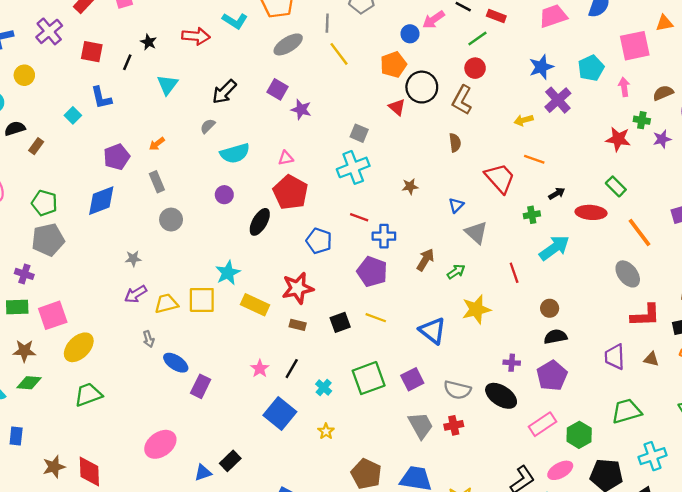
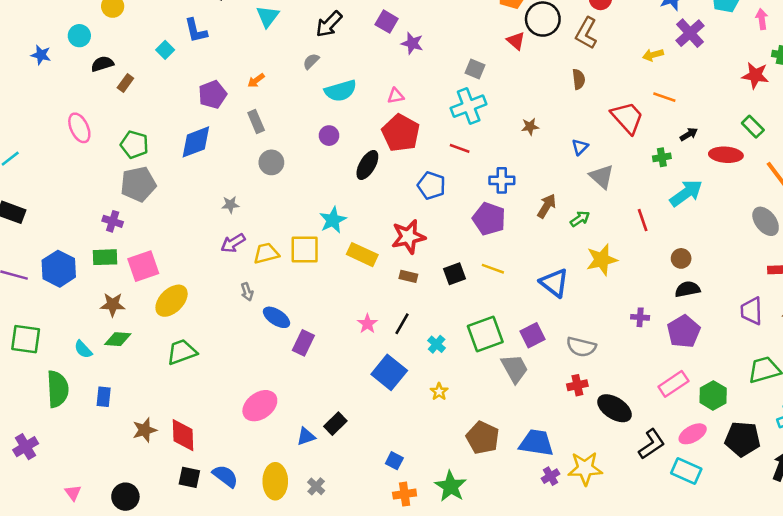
red line: (359, 217) -> (460, 148), moved
black ellipse: (501, 396) -> (615, 408), moved
gray trapezoid: (421, 425) -> (515, 369), moved

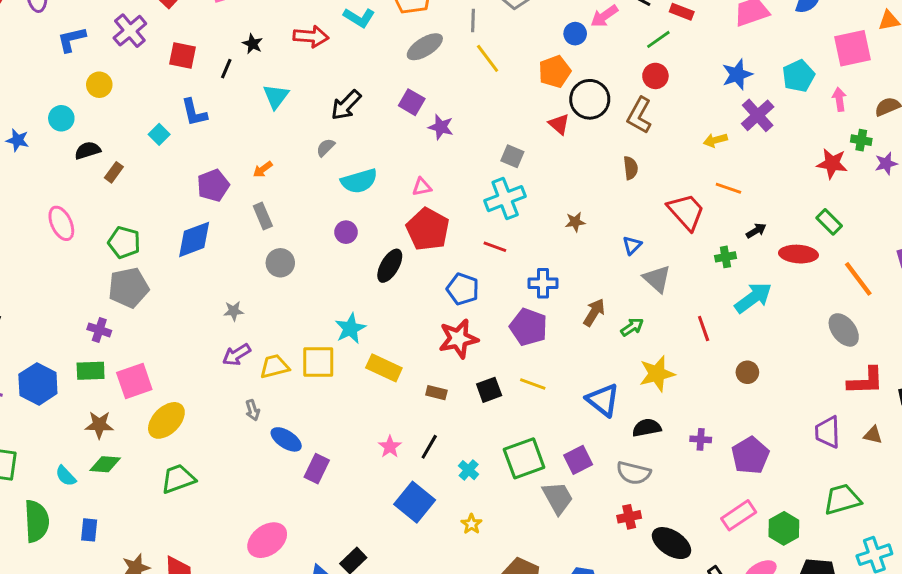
red star: (408, 237) -> (458, 339), moved
black semicircle: (687, 289) -> (647, 428), moved

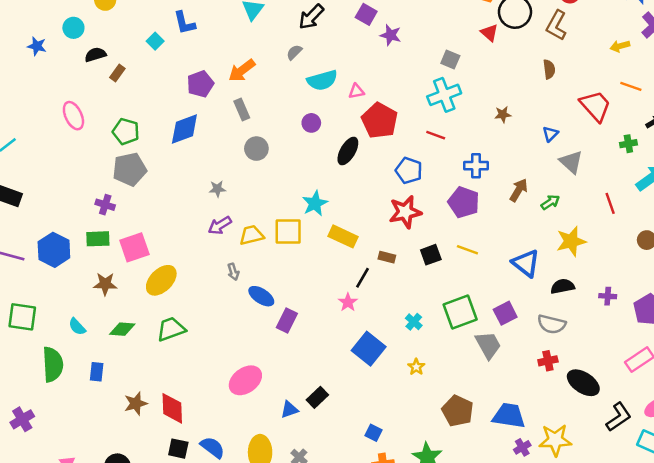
orange arrow: (263, 169) -> (242, 70), size x1.6
pink triangle: (422, 187) -> (356, 91), moved
black line: (429, 447) -> (363, 278), moved
green diamond: (105, 464) -> (122, 329), moved

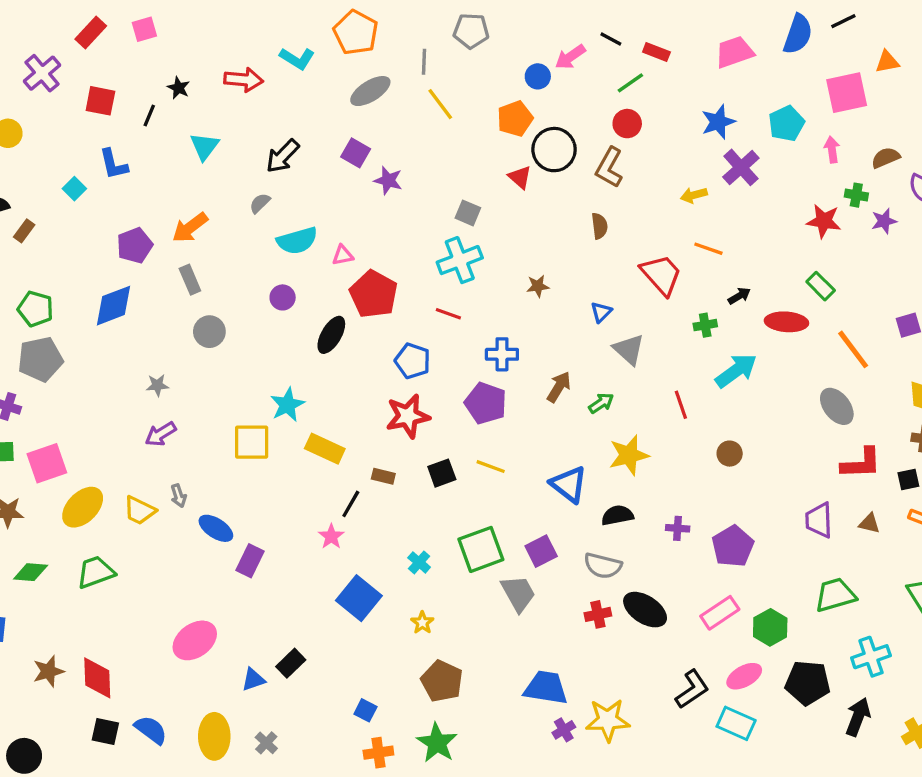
yellow trapezoid: (252, 235) -> (140, 510), moved, turned -140
black ellipse: (583, 383) -> (645, 610), moved
brown pentagon: (458, 411) -> (442, 681), moved

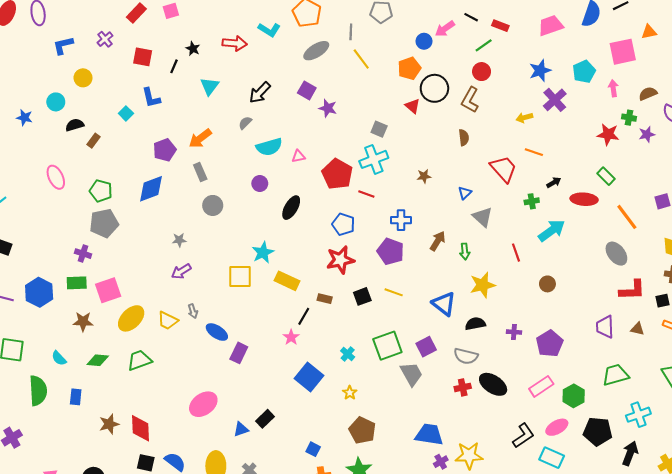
purple cross: (42, 73) -> (105, 39), size x0.7
red pentagon: (374, 294) -> (337, 174), moved
green arrow: (601, 403) -> (465, 251), turned 119

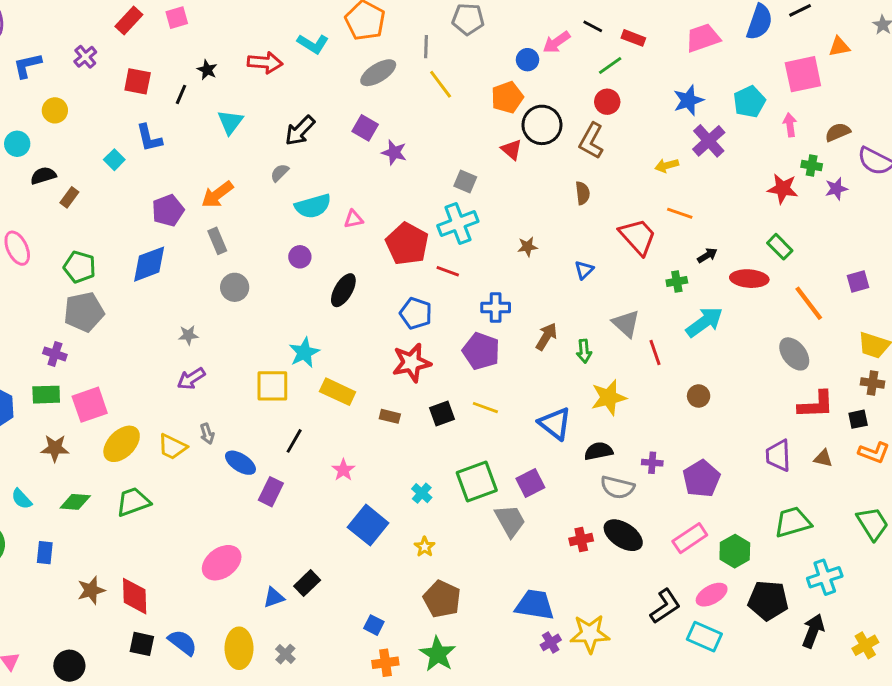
gray triangle: (483, 217) -> (626, 324), moved
black line: (304, 316) -> (294, 441), moved
gray semicircle: (466, 356) -> (617, 487), moved

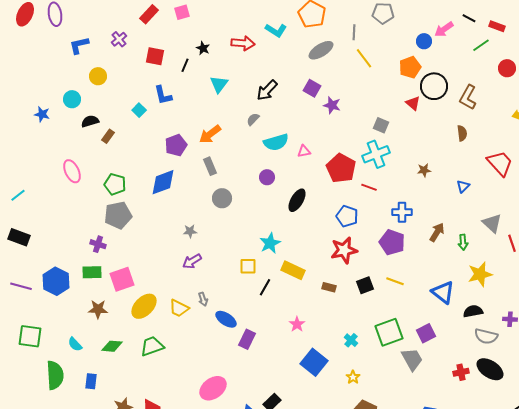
red circle: (607, 102) -> (507, 68), moved
yellow square: (272, 386) -> (248, 266), size x0.7
black line: (294, 441) -> (265, 287), moved

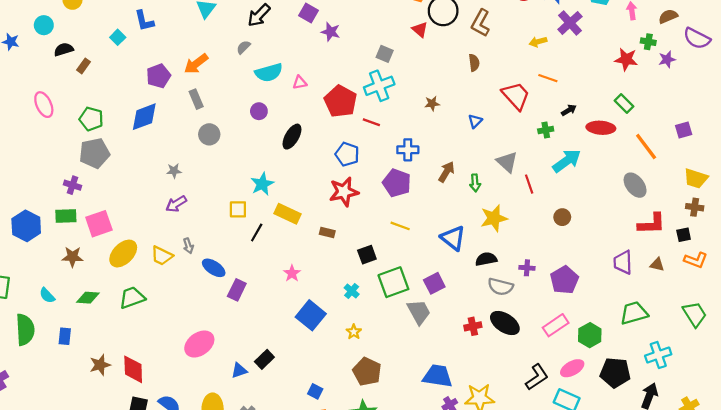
black square: (365, 285) -> (367, 255), moved

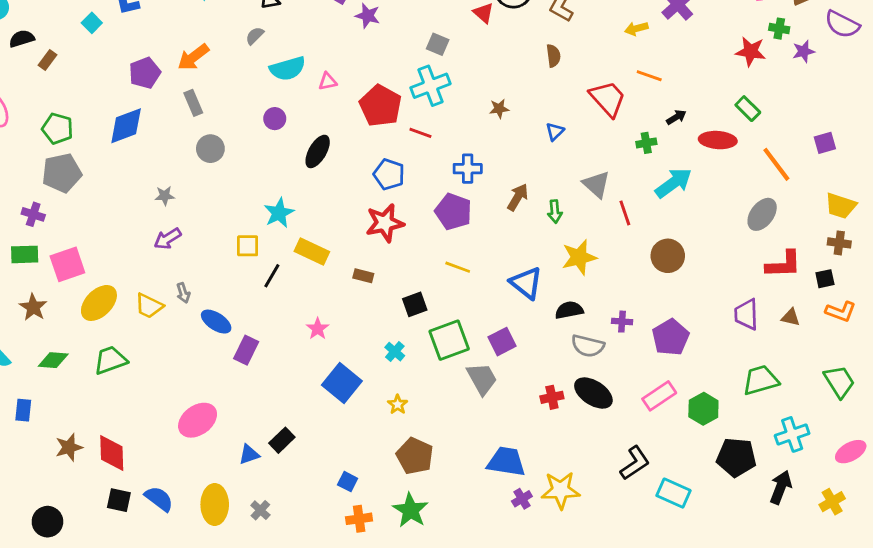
gray ellipse: (635, 185) -> (762, 214), turned 75
brown circle: (562, 217) -> (668, 256), size x1.5
brown star: (72, 257) -> (33, 307), turned 30
pink ellipse: (572, 368) -> (851, 452), moved

